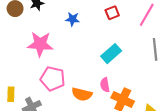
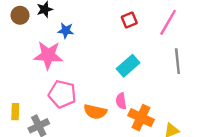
blue star: (73, 19) -> (66, 31), moved

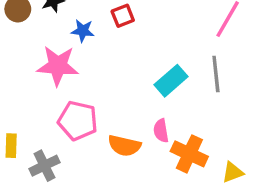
red square: (129, 20) -> (123, 16), moved
gray line: (177, 61) -> (216, 74), moved

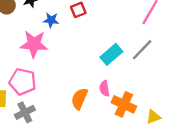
gray line: (216, 74) -> (142, 50), turned 50
pink pentagon: (78, 121) -> (23, 82), moved
orange semicircle: (124, 146) -> (79, 99), turned 100

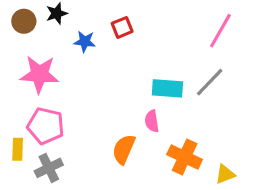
pink star: (34, 44) -> (39, 74), moved
cyan rectangle: (111, 54) -> (167, 88), turned 45
pink semicircle: (105, 88) -> (152, 121), moved

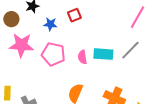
brown circle: (24, 21) -> (11, 19), moved
pink semicircle: (152, 121) -> (82, 57), moved
pink pentagon: (46, 126) -> (53, 54), moved

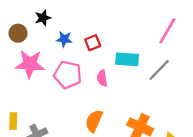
red square: (74, 15) -> (93, 43), moved
cyan rectangle: (103, 54) -> (127, 59), moved

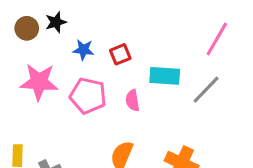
brown circle: (18, 33) -> (27, 28), moved

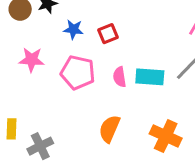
cyan rectangle: (165, 76) -> (150, 77), moved
pink star: (39, 82) -> (32, 60), size x0.7

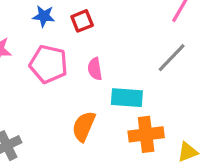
cyan rectangle: (150, 77) -> (127, 98), moved
orange cross: (166, 136) -> (146, 134), turned -32

